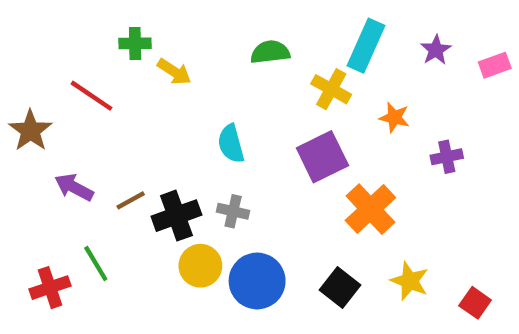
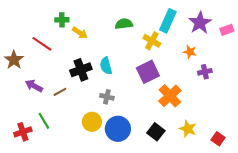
purple star: (436, 50) -> (200, 23), size x1.6
orange star: (394, 117) -> (190, 52), moved
black cross: (176, 216) -> (81, 70), moved

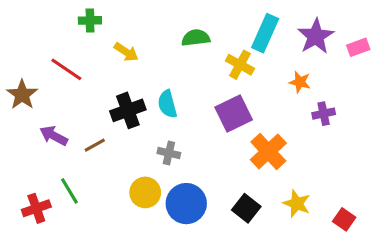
green cross: (62, 20) -> (90, 20), moved

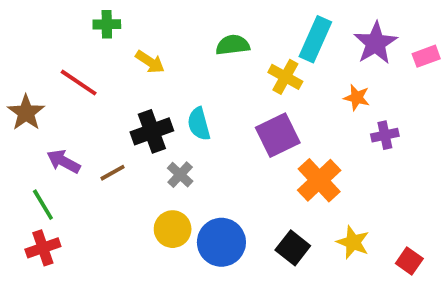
gray cross: (169, 153) -> (180, 175), moved, turned 30
green line: (69, 191) -> (43, 205), moved

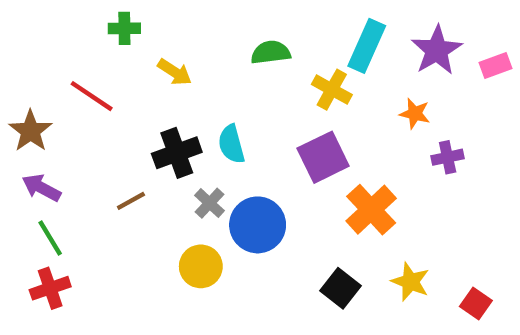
purple arrow: (64, 161) -> (41, 188), moved
blue circle: (221, 242) -> (258, 225), moved

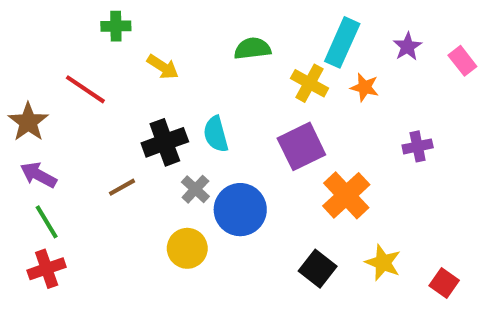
purple star: (437, 50) -> (407, 47), size x0.6
pink rectangle: (496, 66) -> (462, 61), turned 72
orange star: (415, 114) -> (365, 87), moved

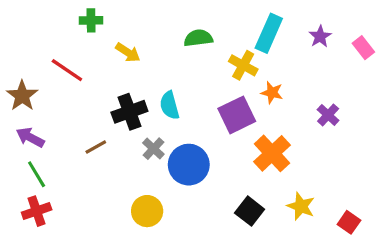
orange star: (365, 87) -> (272, 93), moved
purple cross: (418, 146) -> (328, 115), turned -35
yellow circle: (187, 248) -> (147, 211), moved

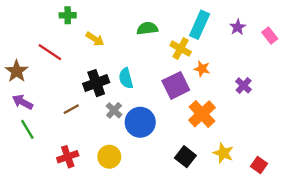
red cross: (37, 211) -> (68, 157), moved

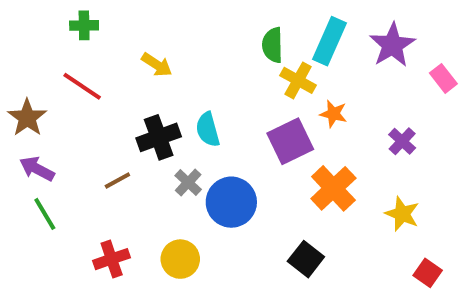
green cross: (68, 15) -> (84, 25), moved
purple star: (238, 27) -> (392, 45), size x1.6
green semicircle: (147, 28) -> (273, 45), moved, turned -84
pink rectangle: (270, 35) -> (443, 78), moved
yellow star: (223, 153) -> (402, 214), moved

